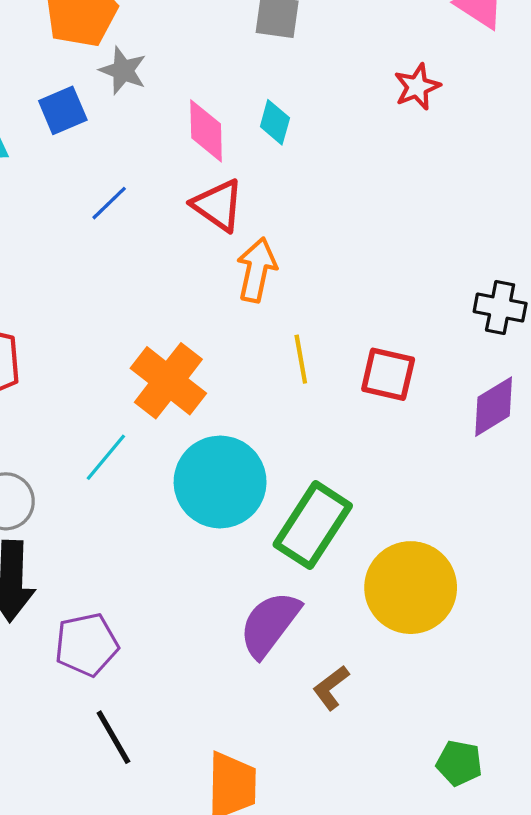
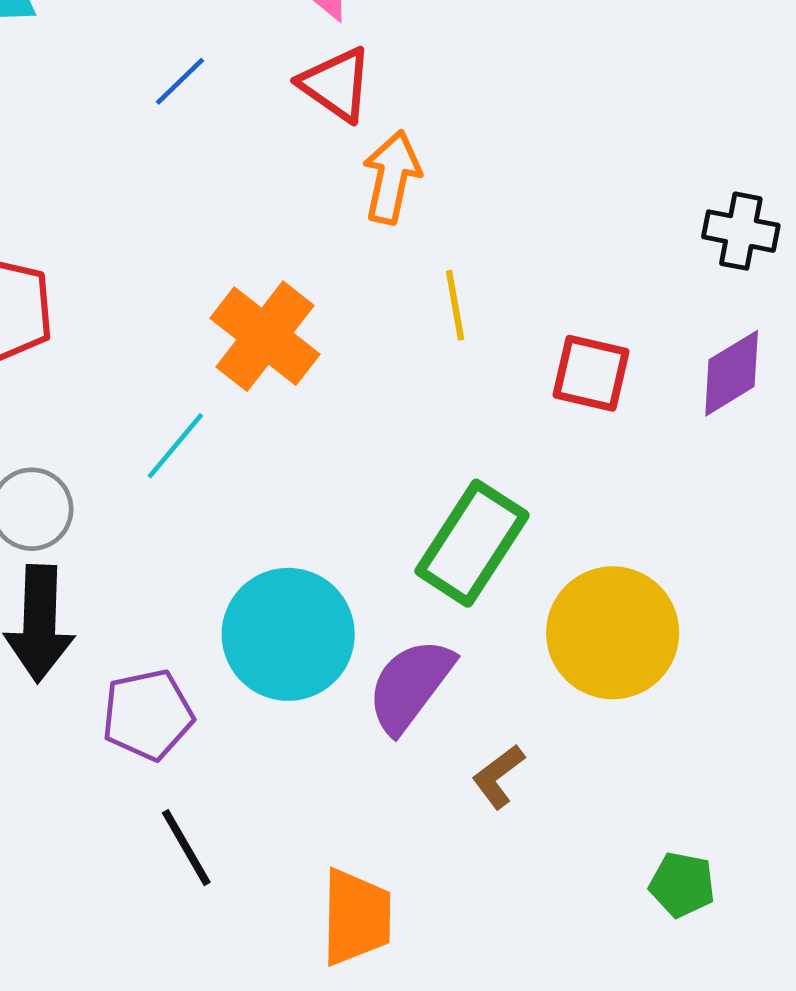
red square: (388, 374) -> (591, 373), moved
cyan circle: (220, 482) -> (288, 634), moved

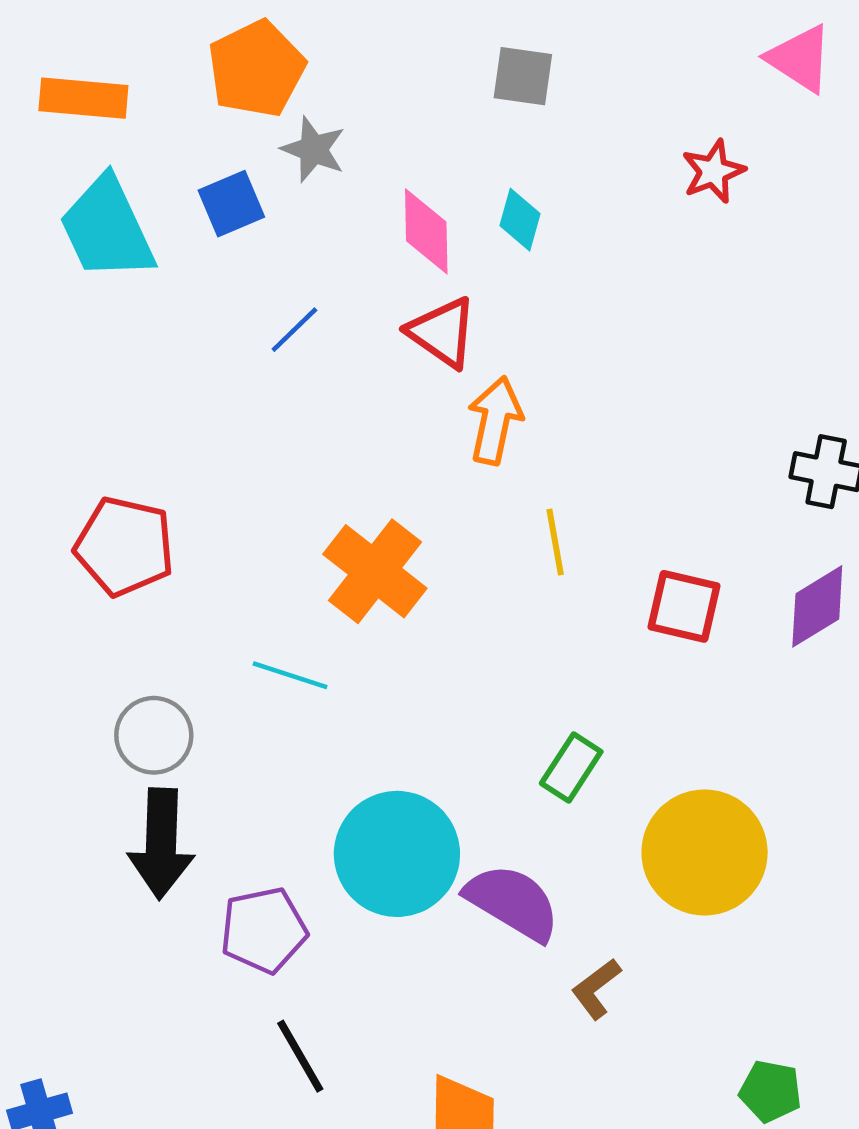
cyan line: (175, 446) -> (290, 675), turned 68
green rectangle: (472, 543) -> (571, 768), size x0.6
purple semicircle: (410, 685) -> (513, 902), turned 84

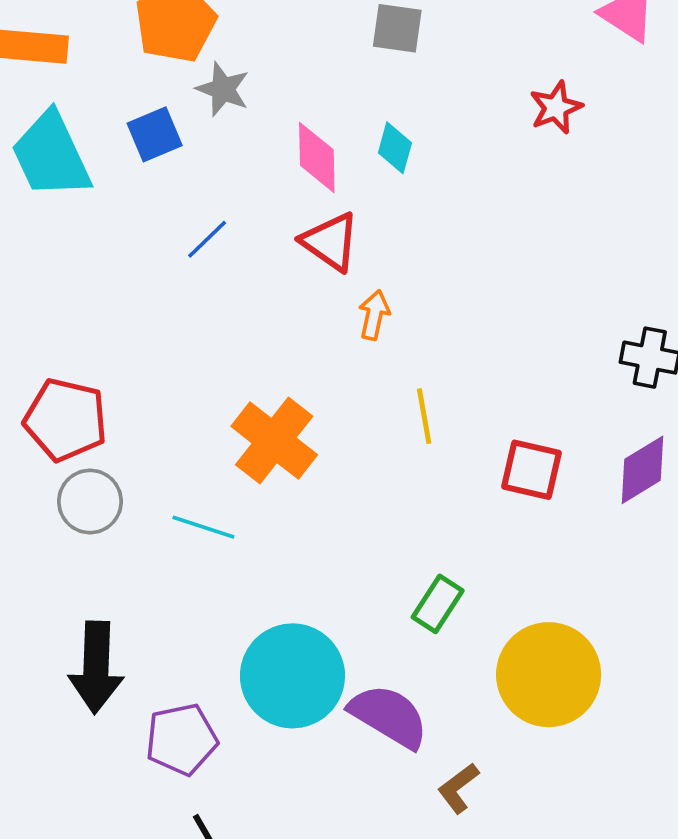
orange arrow: (495, 420) -> (374, 315), size x0.7
gray circle: (154, 735) -> (90, 501), moved

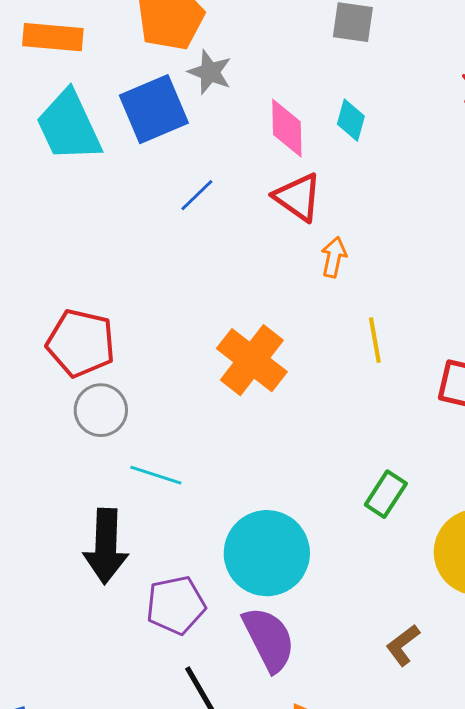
blue square: (155, 134) -> (154, 109), size x1.5
cyan line: (203, 527) -> (156, 475), moved
purple semicircle: (389, 716) -> (269, 639), moved, turned 32

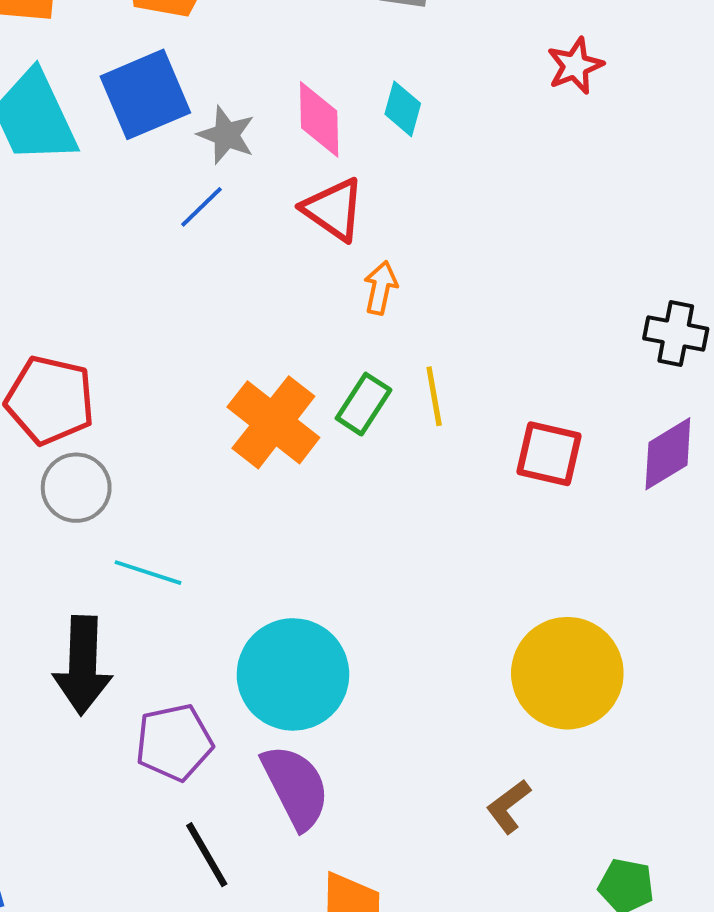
gray star: (210, 72) -> (226, 135), moved
green rectangle: (386, 494) -> (364, 404), moved
brown L-shape: (403, 645) -> (509, 806), moved

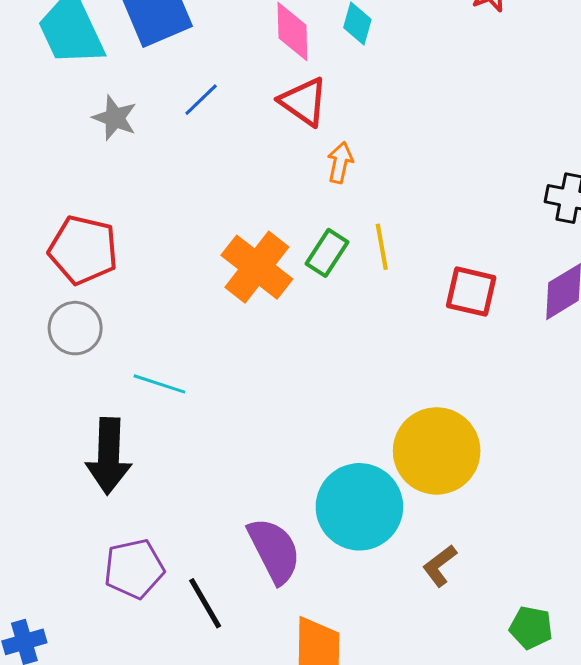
gray star: (226, 135) -> (115, 118), moved
gray circle: (76, 488) -> (75, 328), moved
yellow circle: (567, 673) -> (437, 451), moved
cyan circle: (293, 674) -> (359, 507), moved
purple pentagon: (174, 742) -> (134, 569), moved

